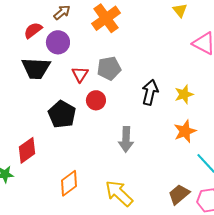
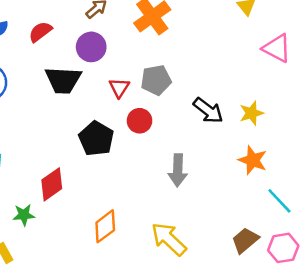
red semicircle: (33, 30) -> (40, 32), moved
black arrow: (150, 92) -> (208, 111), turned 115
orange star: (185, 131) -> (253, 160), turned -30

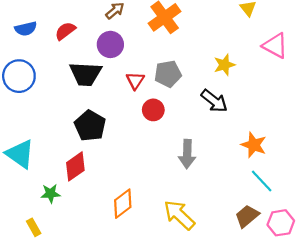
yellow star: (251, 113) -> (224, 65), moved
black pentagon: (96, 139) -> (90, 126), moved
cyan line: (279, 201) -> (262, 181), moved

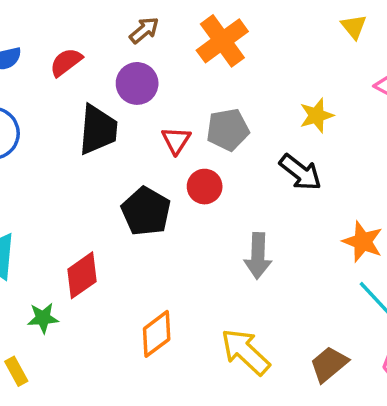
black trapezoid: (86, 74) -> (98, 130), turned -88
black pentagon: (90, 126) -> (146, 211), moved
brown trapezoid: (247, 216) -> (329, 364), moved

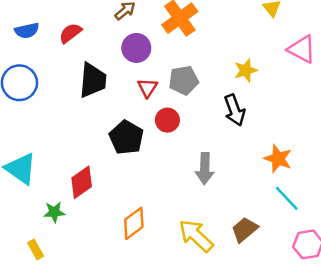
purple circle: (137, 83) -> (136, 48), moved
black arrow: (300, 172) -> (235, 110), turned 32
brown trapezoid: (329, 364) -> (244, 230), moved

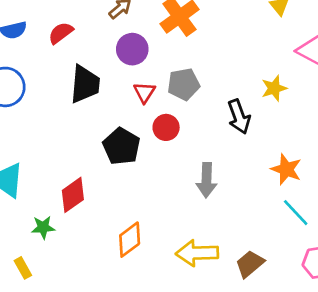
yellow star: (246, 70) -> (274, 88), moved
brown trapezoid: (244, 230) -> (250, 264), moved
yellow arrow: (196, 236) -> (197, 253), turned -45

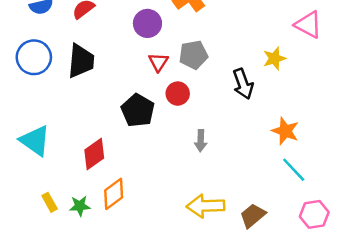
black trapezoid: (85, 84) -> (81, 61), moved
gray arrow: (207, 180) -> (201, 141), moved, size x0.7
green star: (43, 227) -> (80, 206), moved
orange diamond: (130, 240) -> (114, 194), moved
yellow rectangle: (23, 268) -> (50, 202), moved

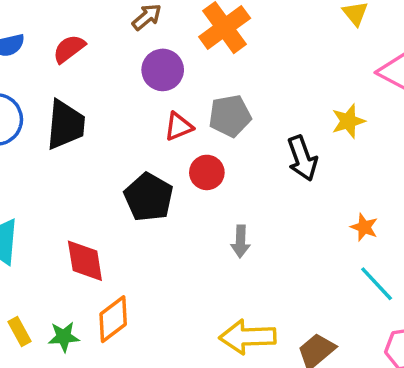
red triangle: (158, 62) -> (179, 126), turned 35
orange star: (285, 131) -> (364, 227), size x0.7
red diamond: (94, 154) -> (85, 261), turned -64

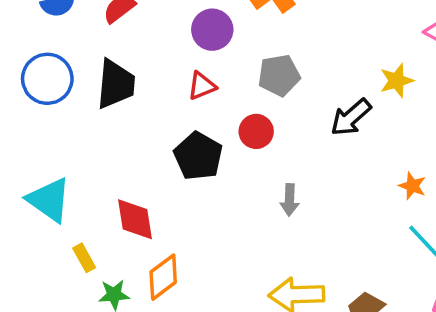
red triangle: (179, 126) -> (202, 86), moved
black arrow: (302, 158) -> (351, 117), turned 69
yellow rectangle: (20, 331) -> (84, 258), moved

